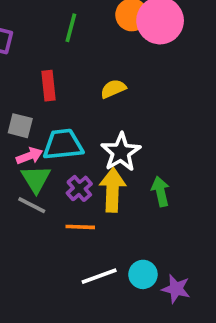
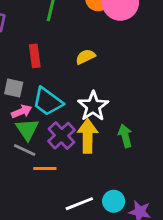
cyan trapezoid: (63, 144) -> (48, 102), turned -136
purple cross: (79, 188) -> (62, 136), size x1.4
orange line: (80, 227) -> (45, 169), moved

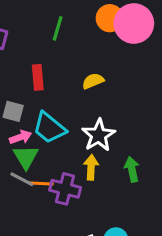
purple cross: (62, 136) -> (65, 189), moved, turned -36
yellow arrow: (88, 136) -> (91, 167), size x0.7
orange line: (45, 169) -> (41, 184), moved

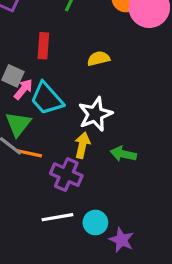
pink arrow: (21, 137) -> (23, 89), moved, turned -40
green arrow: (132, 169) -> (123, 154), turned -75
purple cross: (65, 189) -> (66, 175), moved

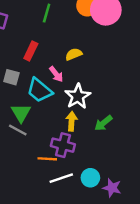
red rectangle: (43, 46) -> (31, 51), turned 30
pink arrow: (23, 89) -> (56, 74), moved, turned 112
orange line: (29, 153) -> (47, 159), moved
green arrow: (123, 154) -> (103, 123), turned -42

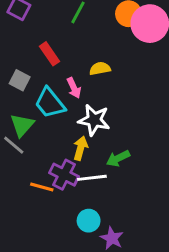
red rectangle: (31, 51) -> (49, 54), turned -72
white star: (78, 96) -> (94, 120), turned 30
white line: (61, 178) -> (92, 178), moved

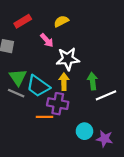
red rectangle: (49, 54) -> (23, 21), turned -70
cyan trapezoid: (50, 103) -> (38, 86), moved
green arrow: (118, 158) -> (93, 81), turned 126
white line: (92, 178) -> (106, 95), moved

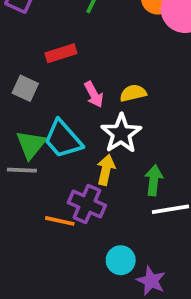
yellow semicircle: (61, 21) -> (133, 93), moved
white star: (68, 59) -> (121, 133), turned 30
cyan trapezoid: (38, 86) -> (63, 139), moved
gray line: (16, 93) -> (22, 170), turned -35

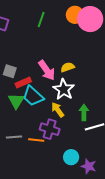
red rectangle: (61, 53) -> (23, 82), moved
pink arrow: (94, 94) -> (47, 70), size x1.5
gray line: (22, 170) -> (14, 137), moved
yellow arrow: (106, 170) -> (58, 110), turned -42

